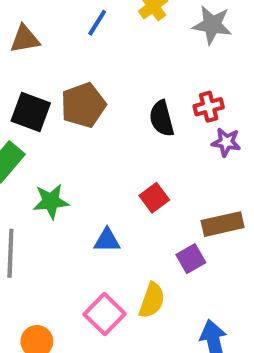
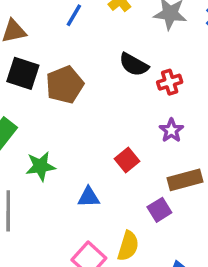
black square: (31, 112) -> (23, 73), moved
black semicircle: (162, 118) -> (134, 65), moved, turned -44
purple star: (226, 142) -> (171, 130), moved, turned 30

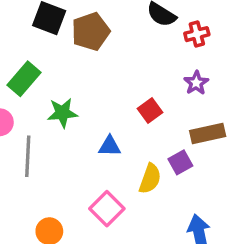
yellow semicircle: (128, 246) -> (150, 179), moved

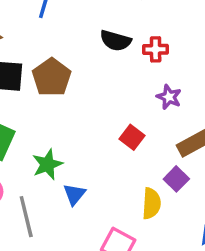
red cross: (197, 34) -> (156, 49), turned 30
blue triangle: (110, 146) -> (74, 194), moved, turned -35

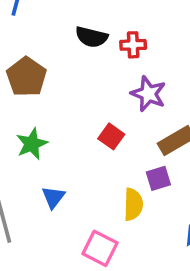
purple star: (169, 97) -> (148, 94), size x1.4
green star: (47, 164) -> (32, 144), moved
purple square: (176, 179) -> (158, 178), turned 30

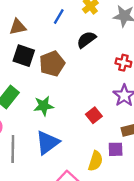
black semicircle: (91, 37) -> (86, 40), moved, turned 114
blue triangle: (53, 197) -> (47, 142), size x1.6

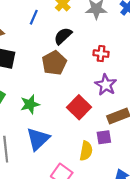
brown pentagon: (52, 64) -> (54, 63), moved
red square: (94, 115) -> (79, 107), size x1.5

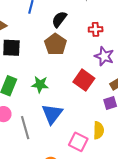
green star: (30, 104) -> (40, 84), turned 30
yellow semicircle: (86, 151) -> (99, 130), moved

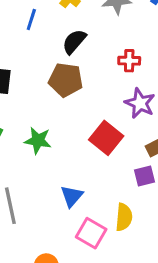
brown pentagon: (55, 44) -> (66, 80), turned -30
blue triangle: (52, 114) -> (72, 196), moved, size x0.7

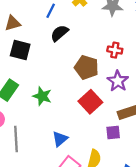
black semicircle: (74, 42) -> (59, 33), moved
brown pentagon: (66, 80) -> (86, 67), moved

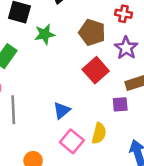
green star: (42, 96) -> (45, 34), moved, turned -30

